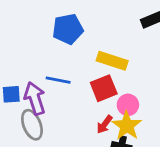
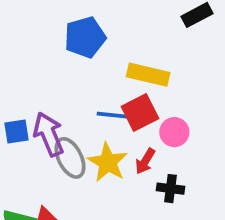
blue line: (58, 80) -> (114, 115), moved
gray ellipse: (32, 125) -> (70, 158), moved
yellow star: (127, 126) -> (108, 162), moved

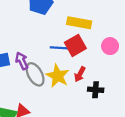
pink circle: (174, 132) -> (110, 46), moved
purple arrow: (49, 134) -> (22, 61), size x0.7

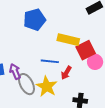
red square: (75, 45) -> (86, 50), moved
red arrow: (80, 74) -> (66, 73), moved

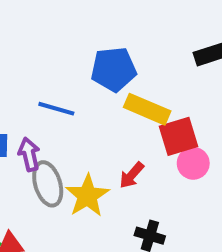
blue pentagon: (34, 20) -> (114, 69), moved
blue line: (50, 61) -> (56, 109), moved

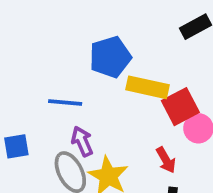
purple arrow: (29, 154) -> (82, 141), moved
red arrow: (132, 175) -> (166, 160), moved, turned -60

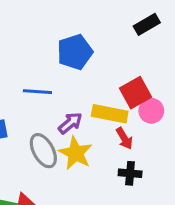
yellow rectangle: (147, 87) -> (110, 114), moved
purple arrow: (82, 141) -> (70, 123), moved, turned 75

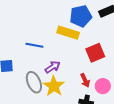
blue pentagon: (75, 52) -> (81, 16), moved
pink circle: (151, 111) -> (103, 86), moved
yellow rectangle: (110, 114) -> (68, 33), moved

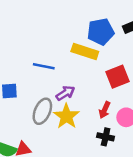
red arrow: (85, 80) -> (105, 110), turned 48
gray ellipse: (34, 82) -> (42, 111), turned 45

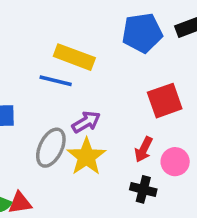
yellow rectangle: (85, 52) -> (74, 57), moved

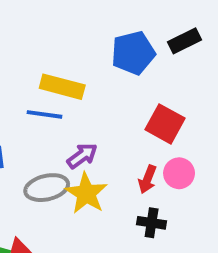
red square: (165, 101) -> (165, 124), turned -36
gray ellipse: (51, 148) -> (47, 188), turned 57
pink circle: (175, 162) -> (179, 173), moved

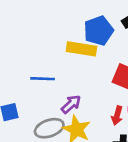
yellow rectangle: (62, 87) -> (81, 49), moved

